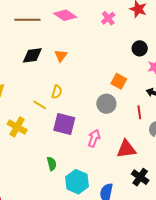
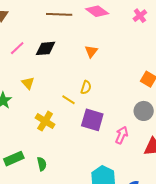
black diamond: (32, 55) -> (45, 48), moved
gray circle: (106, 104) -> (144, 111), moved
green semicircle: (52, 164) -> (42, 164), moved

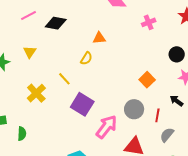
pink cross: (140, 16) -> (149, 22), moved
orange triangle: (91, 51) -> (99, 38), turned 32
yellow semicircle: (86, 87) -> (86, 58), moved
pink arrow: (122, 135) -> (106, 127), size x1.4

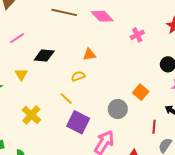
black diamond: (56, 23) -> (44, 56), moved
yellow semicircle: (86, 58) -> (78, 76), turned -136
yellow line: (64, 79) -> (66, 99), moved
gray circle: (134, 109) -> (118, 109), moved

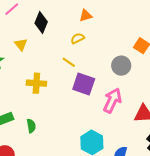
black diamond: (44, 56) -> (41, 23), turned -65
yellow cross: (31, 115) -> (36, 83), turned -30

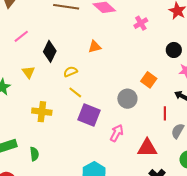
yellow semicircle: (78, 38) -> (70, 72), moved
pink arrow: (112, 100) -> (117, 133), size x0.7

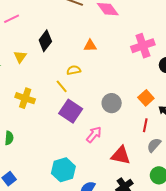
pink cross: (141, 23) -> (143, 46), moved, size x1.6
pink line: (21, 36) -> (12, 19), moved
yellow semicircle: (70, 72) -> (74, 70), moved
orange square: (149, 80) -> (146, 98), moved

